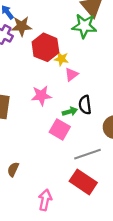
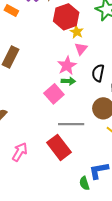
pink triangle: (71, 74) -> (81, 49), turned -32
pink star: (41, 96) -> (67, 66), moved, turned 30
black semicircle: (85, 105) -> (98, 73), moved

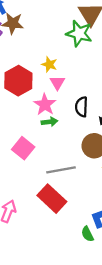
red hexagon: (66, 17) -> (18, 81), moved
pink square: (54, 94) -> (23, 148), moved

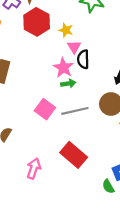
red hexagon: (18, 81) -> (37, 22), moved
black semicircle: (82, 107) -> (83, 59), moved
gray line: (61, 170) -> (75, 111), moved

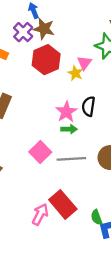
pink triangle: (74, 47) -> (84, 63), moved
pink arrow: (34, 168) -> (40, 214), moved
green semicircle: (108, 186) -> (97, 217), moved

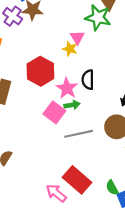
red hexagon: (46, 60) -> (40, 71), moved
pink square: (40, 152) -> (54, 112), moved
pink arrow: (40, 214) -> (56, 193), turned -70

